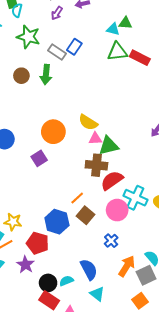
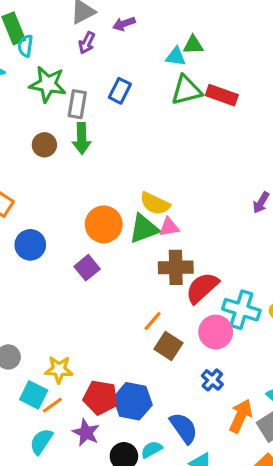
gray rectangle: (57, 52) -> (77, 104), moved, turned 72
green triangle: (109, 146) -> (144, 229), moved
blue hexagon: (57, 222) -> (133, 401), moved

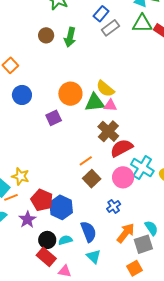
gray rectangle: (77, 104) -> (110, 28), moved, turned 30
brown cross: (176, 267) -> (108, 131), turned 30

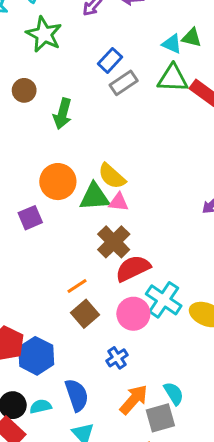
green arrow: (70, 37) -> (63, 114), moved

